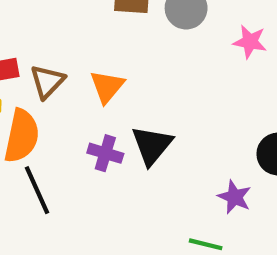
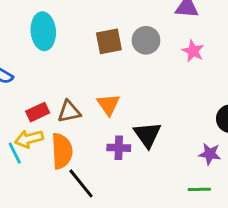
pink star: (250, 42) -> (193, 51), turned 30
brown triangle: (47, 82) -> (69, 112), turned 50

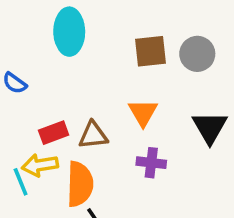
orange triangle: (108, 104) -> (143, 113), moved
black triangle: (147, 135) -> (210, 127), moved
purple cross: (119, 148) -> (151, 163), moved

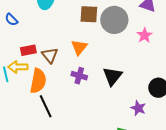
gray circle: (197, 54) -> (114, 20), size x1.4
black triangle: (210, 127) -> (112, 76), moved
brown triangle: (93, 135) -> (50, 55), turned 48

